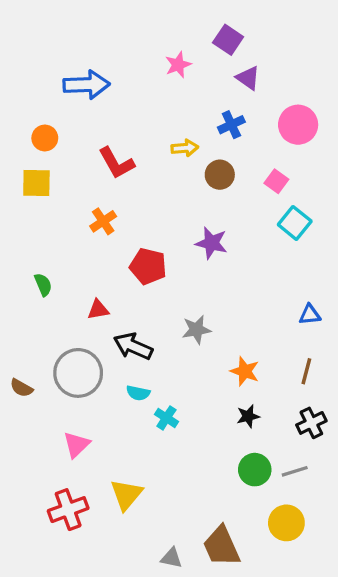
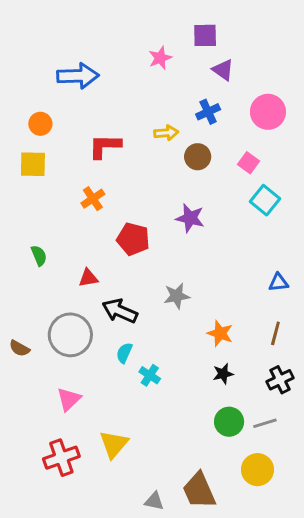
purple square: (228, 40) -> (205, 35), turned -35
red L-shape: (116, 163) -> (105, 146), turned 120
cyan semicircle: (138, 393) -> (124, 353), turned 102

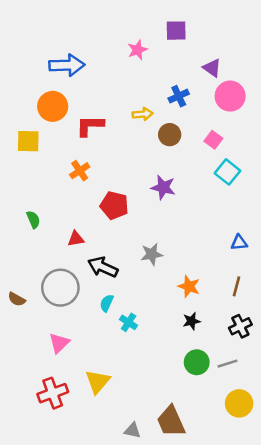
purple triangle: (223, 70) -> (212, 68), moved
orange circle: (40, 124) -> (53, 106), moved, size x1.5
yellow circle: (257, 470) -> (239, 403), moved

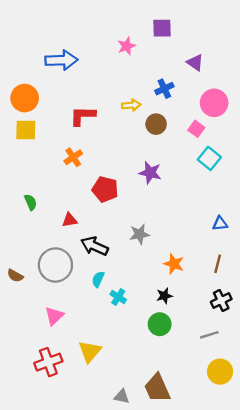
pink circle: (230, 96) -> (214, 103), moved
orange circle: (53, 106) -> (25, 98), moved
black star: (192, 321) -> (164, 296), moved
green circle: (197, 362) -> (160, 324), moved

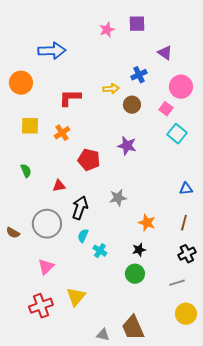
pink star: (126, 46) -> (107, 30), moved
yellow square: (26, 130) -> (30, 126), moved
black arrow: (94, 246) -> (80, 208), turned 85

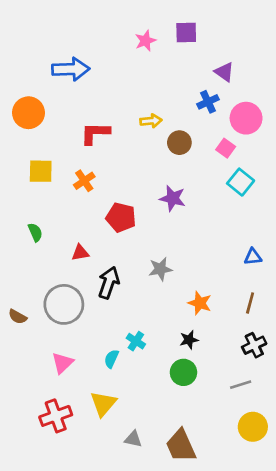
blue cross: (139, 75) -> (208, 102), moved
cyan semicircle: (83, 236) -> (111, 359), moved
gray triangle: (103, 335) -> (133, 439), moved

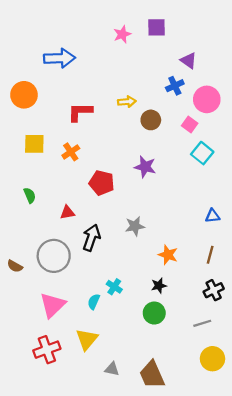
pink triangle: (62, 363) -> (53, 305), size x1.4

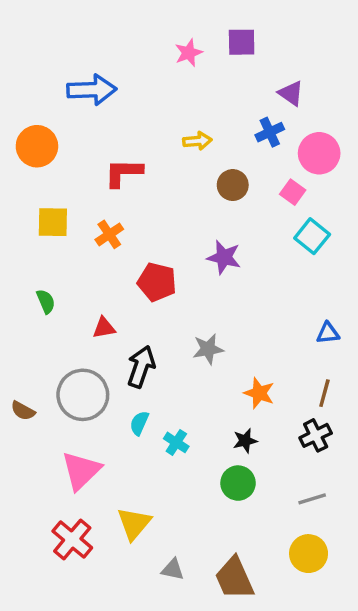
yellow arrow: (127, 102) -> (197, 141), moved
black cross: (214, 290) -> (316, 435), moved
cyan semicircle: (94, 302) -> (139, 423), moved
red cross: (47, 350) -> (72, 539), turned -30
yellow circle: (212, 359) -> (309, 554), moved

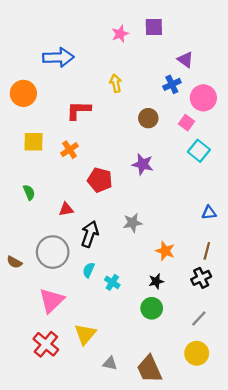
yellow arrow: (197, 141) -> (116, 83), moved, turned -96
gray line: (312, 499) -> (199, 318), turned -30

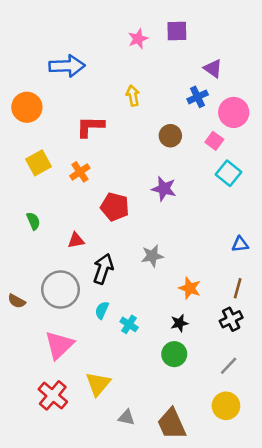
yellow square: (34, 142) -> (39, 163), turned -30

